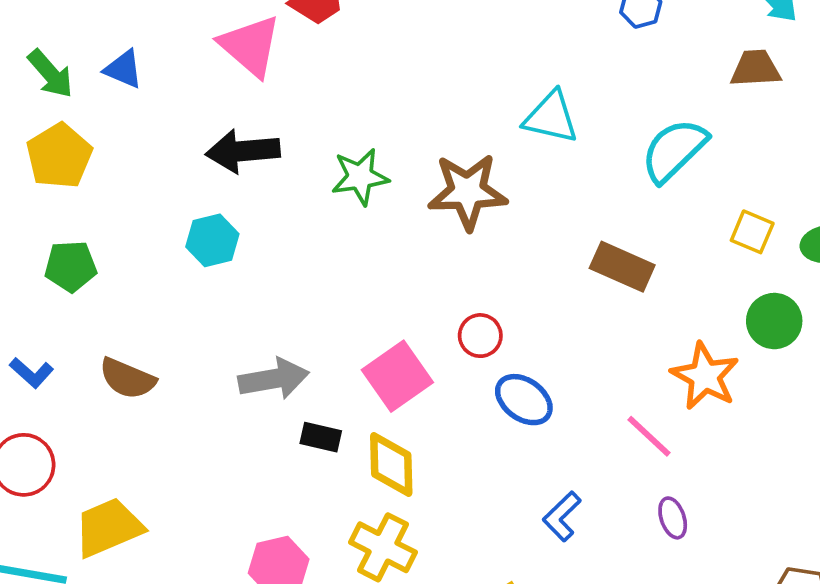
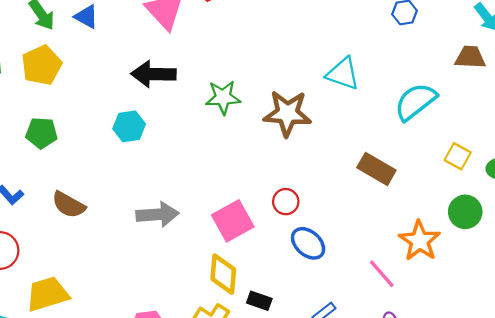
black rectangle: (321, 437) -> (259, 301), moved

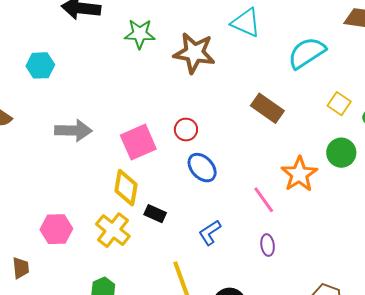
cyan hexagon: (129, 126) -> (40, 65), moved

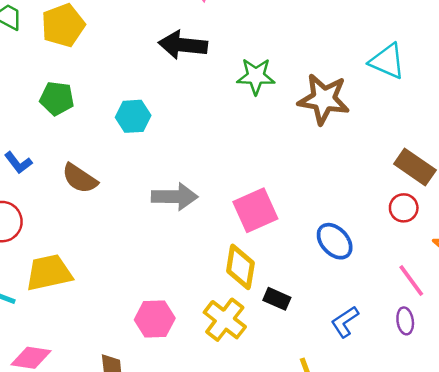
red circle: (186, 130) -> (404, 208), moved
purple ellipse: (268, 245) -> (405, 321), moved

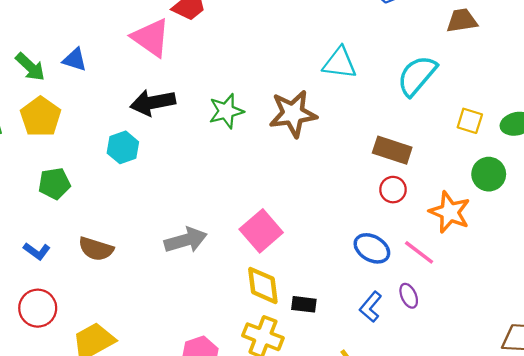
cyan hexagon: (133, 116) -> (123, 147), moved
blue ellipse: (335, 241) -> (372, 248), moved
purple ellipse: (405, 321) -> (409, 296), moved

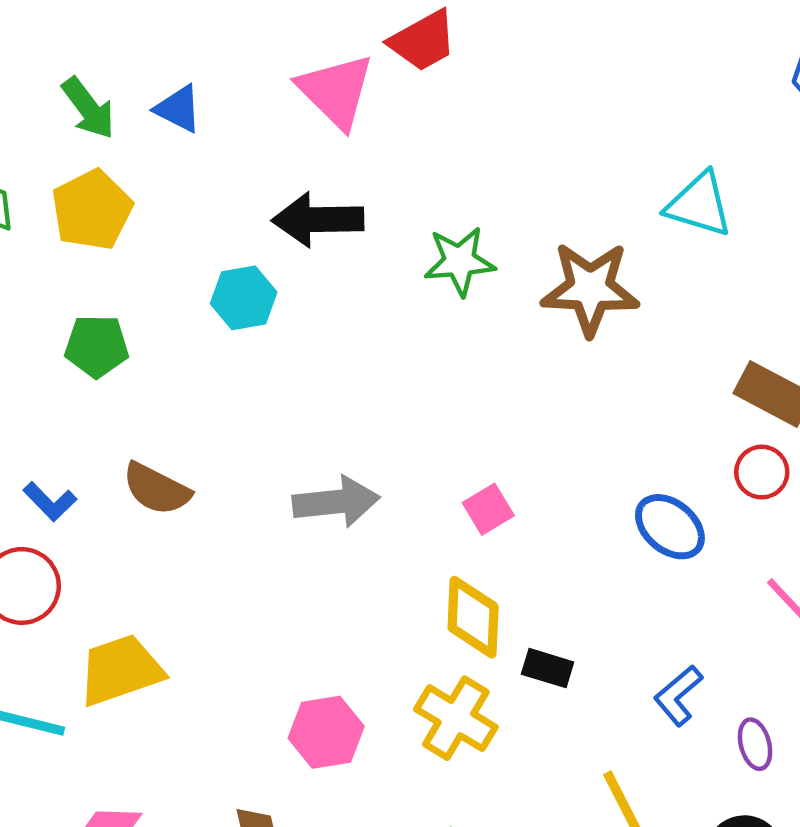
pink square: (261, 231) -> (488, 509), size x0.6
blue ellipse: (372, 248) -> (670, 527), moved
blue L-shape: (37, 251) -> (50, 502), moved
purple ellipse: (409, 296) -> (755, 744), moved

